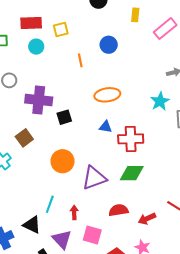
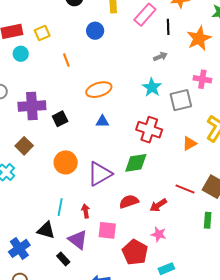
blue circle: (109, 45) -> (95, 31), moved
red cross: (131, 139) -> (149, 130), moved, turned 30

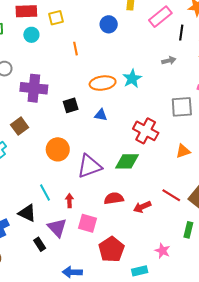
cyan star: (152, 87) -> (132, 79), moved
black square: (60, 119) -> (71, 105), moved
cyan line: (60, 207) -> (45, 192), turned -48
pink star: (159, 234) -> (162, 251), moved

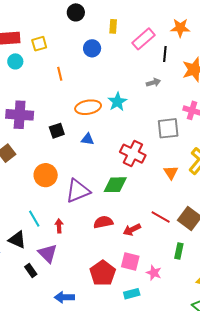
orange triangle: (183, 151) -> (171, 172), turned -42
pink square: (88, 223) -> (130, 262), moved

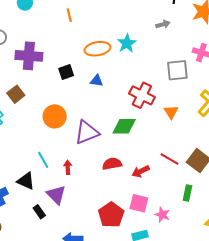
orange triangle: (171, 172) -> (171, 112), moved

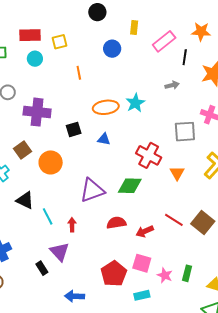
orange circle: (55, 116) -> (51, 162), moved
black triangle: (26, 181) -> (25, 200), moved
green rectangle: (188, 193) -> (187, 273), moved

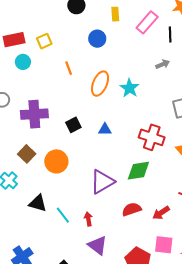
orange ellipse: (106, 107) -> (100, 84), moved, turned -50
purple triangle: (60, 252) -> (98, 245), moved

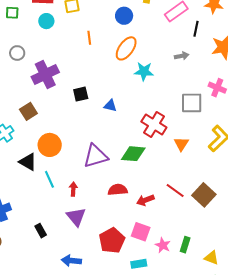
orange ellipse: (100, 84) -> (126, 48), moved
cyan star: (129, 88) -> (144, 71), turned 30
purple cross: (34, 114) -> (45, 74), turned -36
orange circle: (56, 161) -> (50, 145), moved

